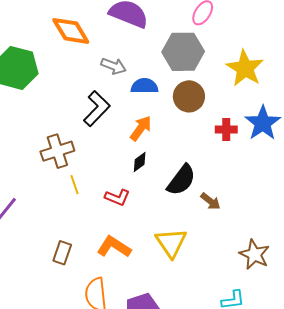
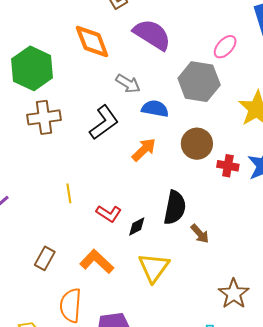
brown circle: (189, 96) -> (197, 144), moved
brown cross: (57, 151) -> (44, 117), moved
black diamond: (140, 162) -> (137, 227), moved
black semicircle: (181, 180) -> (175, 208), turned -36

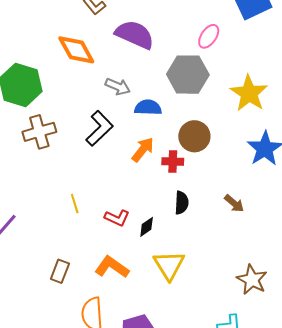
red cross: (228, 166) -> (173, 162), moved
black semicircle: (175, 208) -> (182, 203), size x0.7
brown arrow: (200, 234) -> (234, 203), moved

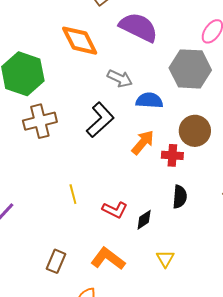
yellow triangle: (169, 265) -> (165, 259), size x0.6

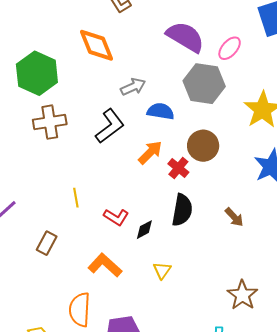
purple semicircle: (139, 27) -> (185, 37), moved
gray arrow: (120, 78) -> (133, 87), turned -55
red cross: (172, 155) -> (178, 168), turned 30
black semicircle: (180, 197) -> (182, 210), size x1.4
brown rectangle: (56, 261) -> (47, 243), moved

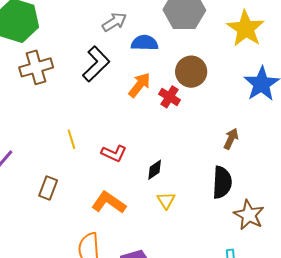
black semicircle: (182, 210) -> (222, 182), moved
brown arrow: (234, 217) -> (231, 139), turned -105
black diamond: (144, 230) -> (155, 170), moved

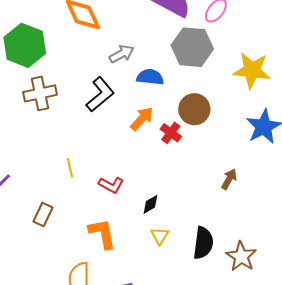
yellow star: (246, 29) -> (252, 70), turned -30
black semicircle: (222, 182) -> (203, 243), moved
orange L-shape: (109, 203) -> (102, 234), turned 40

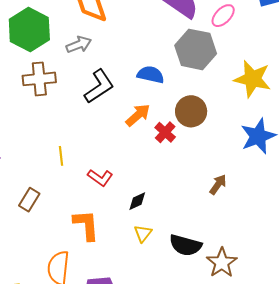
gray arrow: (122, 54) -> (79, 45), moved
black semicircle: (203, 243) -> (185, 245), turned 92

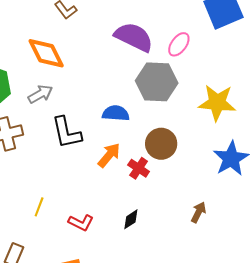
black L-shape: (99, 86) -> (66, 133), turned 120
yellow line: (61, 156) -> (39, 207), turned 36
black diamond: (137, 201) -> (131, 219), moved

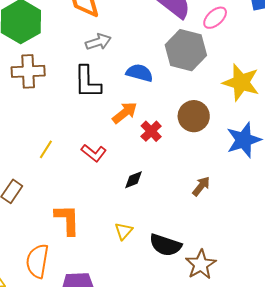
gray arrow: (40, 94) -> (98, 42), moved
brown circle: (161, 144) -> (194, 116), moved
red L-shape: (81, 223) -> (94, 153), moved

